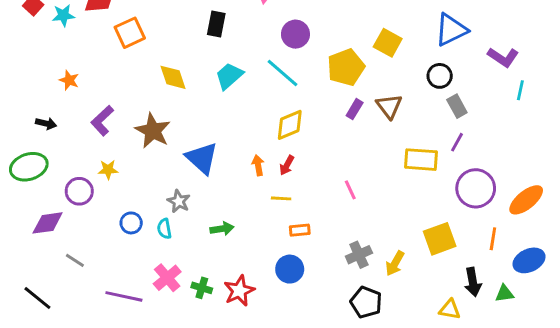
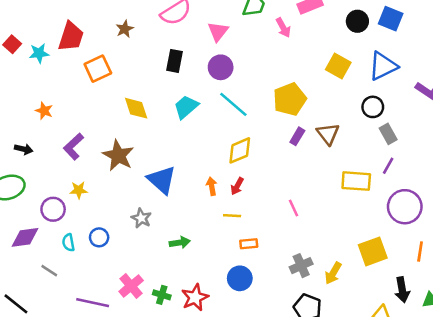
purple circle: (295, 34) -> (221, 67), moved
yellow square: (388, 43) -> (338, 66), moved
cyan semicircle: (164, 229) -> (68, 242), moved

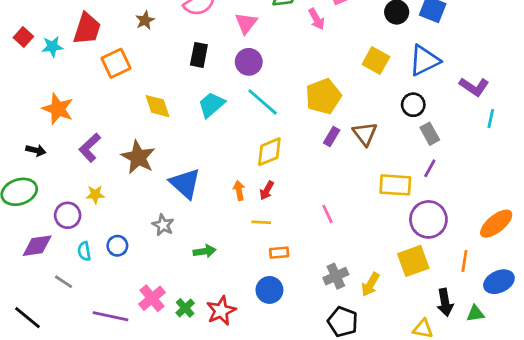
orange star: (44, 111) -> (58, 109), size x1.6
purple circle: (405, 207) -> (428, 219), moved
green cross: (162, 295) -> (185, 308), turned 30

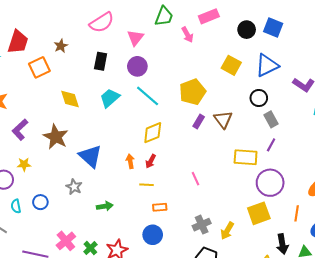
brown star: (145, 20) -> (61, 46), moved

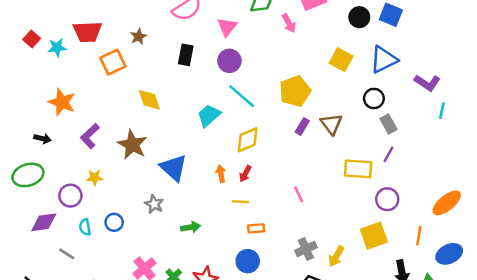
red trapezoid: (18, 42) -> (87, 32), turned 70
cyan trapezoid: (110, 98) -> (209, 115), moved
purple circle: (270, 183) -> (387, 199), size x0.7

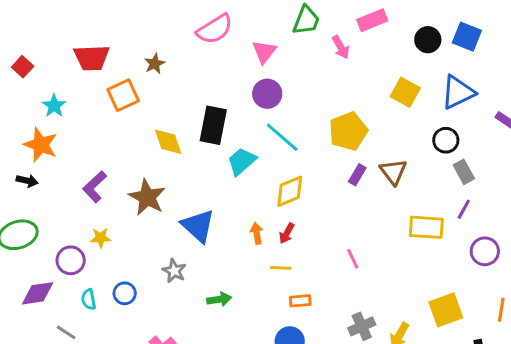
cyan star: (57, 48) -> (54, 106), moved, turned -30
black rectangle: (186, 55) -> (213, 125), moved, size x1.4
orange star: (62, 102) -> (41, 145), moved
black arrow: (42, 139) -> (27, 181), moved
purple circle: (387, 199) -> (485, 251), moved

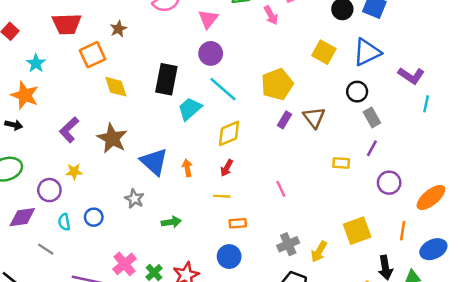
yellow diamond: (168, 142) -> (116, 87), moved
yellow rectangle: (426, 227) -> (341, 163), size x0.6
orange arrow: (257, 233) -> (187, 168), moved

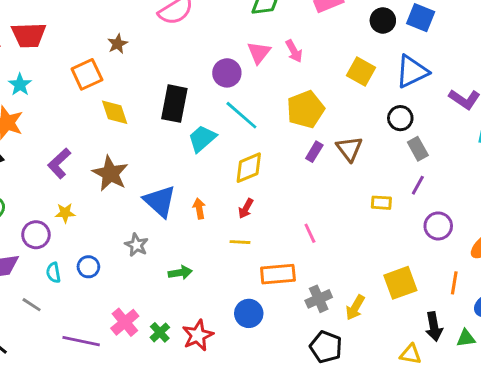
pink arrow: (271, 15) -> (294, 51), moved
pink triangle: (208, 19) -> (259, 53), moved
red trapezoid: (67, 24) -> (29, 35), moved
orange rectangle: (238, 223) -> (278, 274), moved, size x1.6

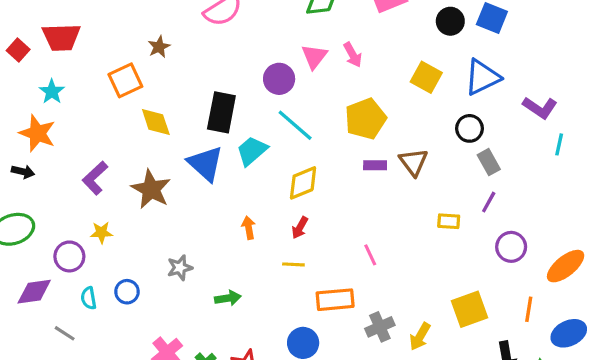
purple rectangle: (314, 152) -> (375, 165), turned 60
blue triangle: (160, 201) -> (205, 164), moved
gray star: (137, 245) -> (180, 268), turned 30

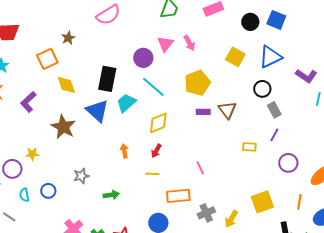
purple L-shape: (95, 178) -> (28, 102), moved

